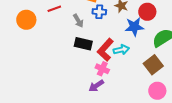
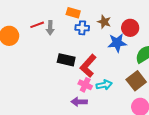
gray arrow: (78, 21) -> (50, 28), moved, turned 32
cyan arrow: (121, 50) -> (104, 85), moved
purple arrow: (96, 86) -> (79, 102), turned 35

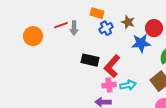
blue cross: (82, 28) -> (106, 28), turned -32
pink cross: (85, 85) -> (109, 85), turned -32

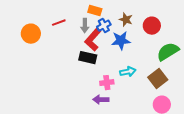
gray arrow: (74, 28) -> (85, 26), moved
blue star: (141, 43) -> (121, 41), moved
red L-shape: (112, 66) -> (93, 40), moved
cyan arrow: (128, 85) -> (128, 72), moved

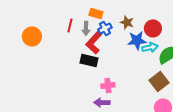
red line: (59, 23) -> (70, 25), moved, turned -56
blue star: (121, 41) -> (137, 40), moved
cyan arrow: (128, 72) -> (150, 47), moved

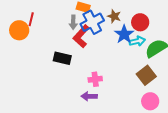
red line: (70, 25) -> (31, 19), moved
blue cross: (105, 28) -> (92, 22), size x1.6
blue star: (137, 40) -> (124, 34), turned -30
black rectangle: (89, 60) -> (62, 58), moved

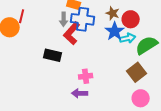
brown star: (114, 16) -> (113, 13), moved
blue cross: (92, 22) -> (83, 19), turned 35

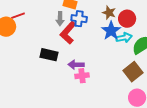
red line: (22, 16) -> (18, 16), turned 56
blue cross: (83, 19) -> (79, 19), size x0.7
purple arrow: (80, 93) -> (76, 65), moved

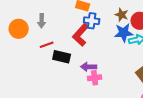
red line: (18, 16) -> (47, 45), moved
gray arrow: (60, 19) -> (42, 21), moved
blue star: (111, 31) -> (124, 33), turned 30

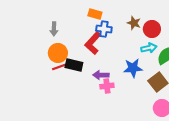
orange circle: (19, 29) -> (58, 53), moved
blue star: (124, 33) -> (133, 68), moved
red line: (47, 45) -> (59, 67), moved

